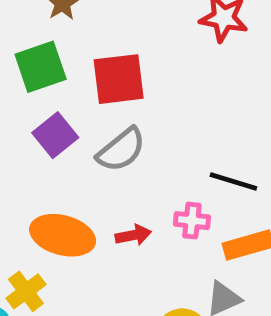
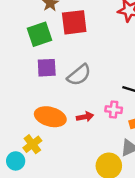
red square: (119, 79) -> (74, 22), moved
purple square: (55, 135) -> (47, 68), turned 36

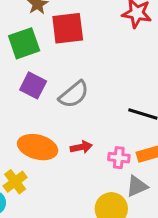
purple square: (47, 68) -> (33, 85), turned 30
pink cross: (114, 110) -> (119, 158), moved

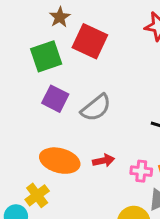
red square: (68, 28) -> (90, 41), turned 32

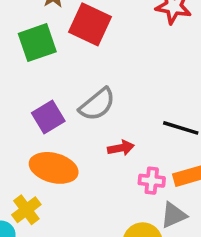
purple square: (55, 99) -> (48, 117), moved, turned 32
red arrow: (104, 161) -> (121, 148), moved

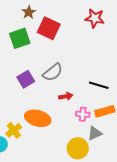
orange ellipse: (54, 168) -> (38, 118), moved

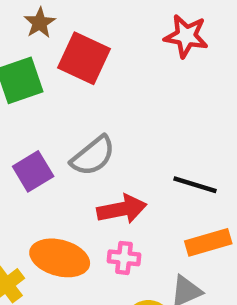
red arrow: (66, 96) -> (122, 209), size x1.5
pink cross: (83, 114) -> (124, 258), moved

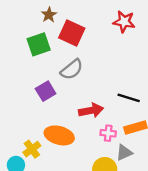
gray semicircle: (93, 156) -> (72, 69), moved
pink cross: (124, 258) -> (108, 133), moved

